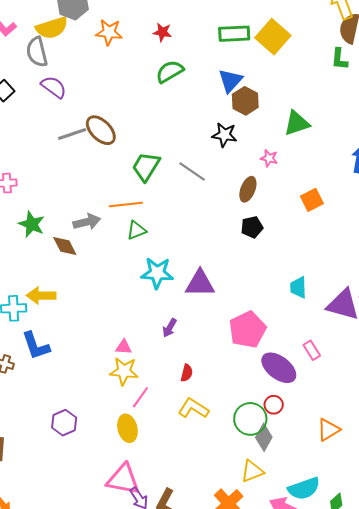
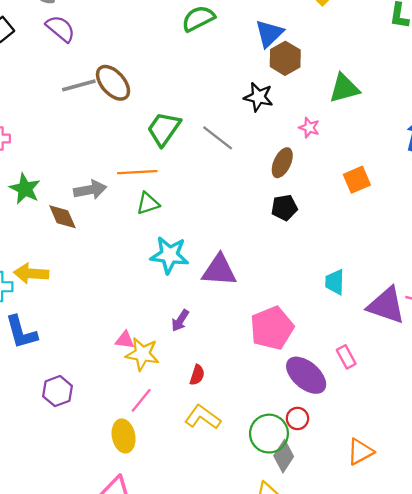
yellow star: (124, 371) -> (142, 354), moved
purple hexagon: (64, 423) -> (58, 391), moved

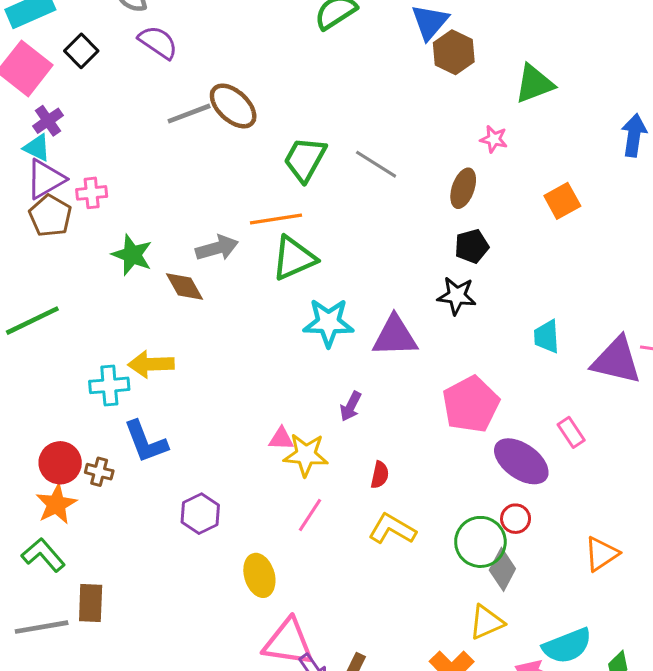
black star: (258, 97) -> (457, 296), moved
green triangle: (148, 203) -> (294, 258), size x1.5
yellow ellipse: (124, 436) -> (259, 575), moved

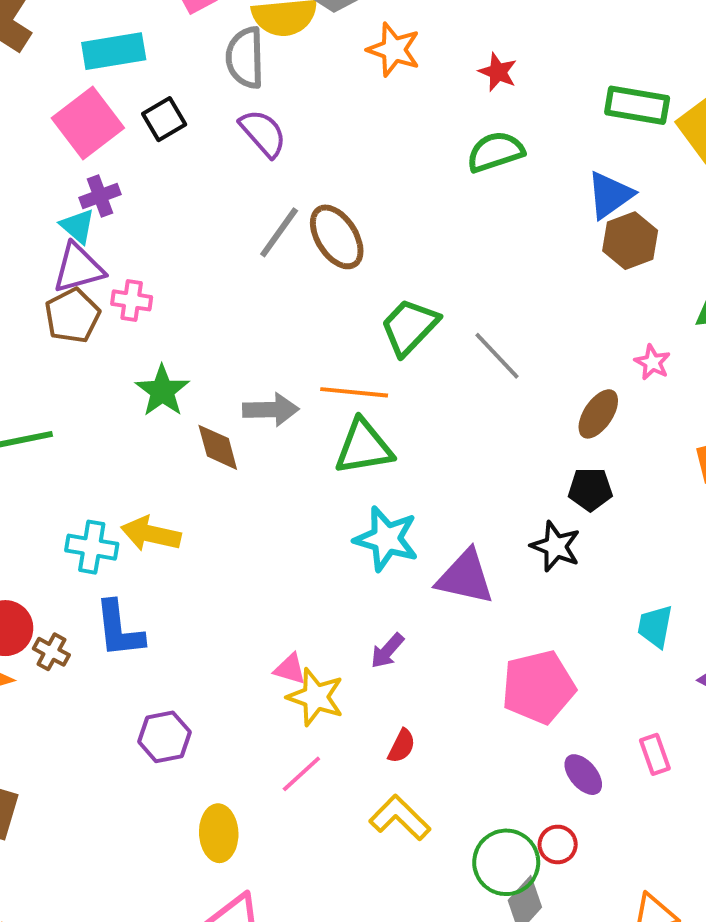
gray line: (189, 114) -> (279, 232), turned -48
purple ellipse: (521, 461) -> (583, 775), size x0.6

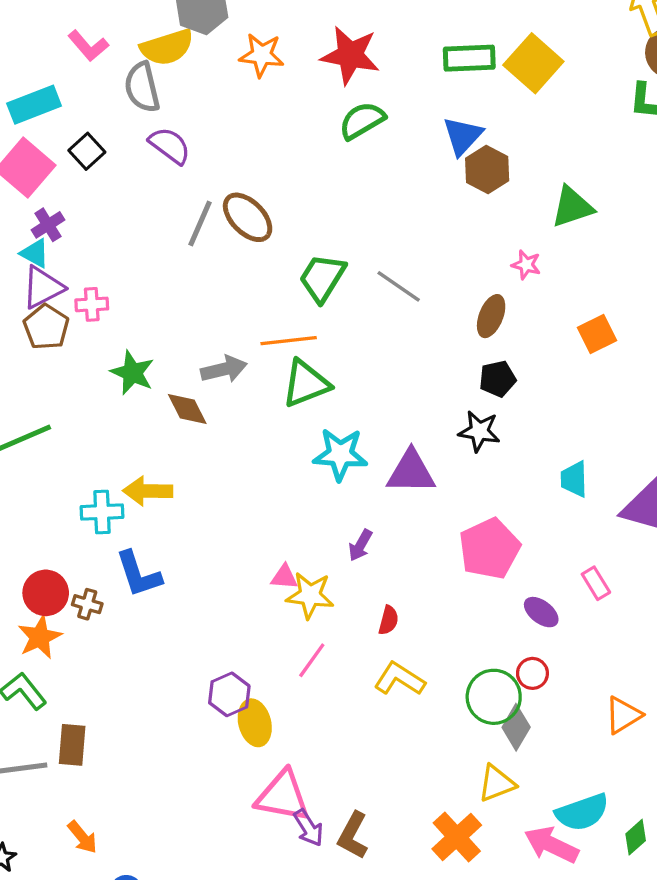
red star: (498, 72) -> (350, 55), size x1.8
purple hexagon: (164, 737) -> (229, 694), moved

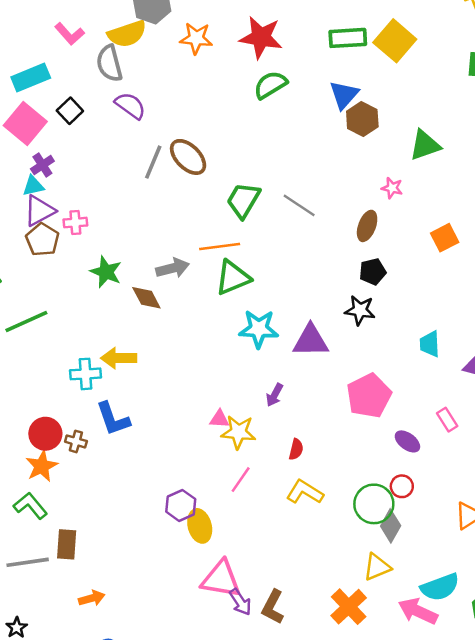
cyan triangle: (35, 253) -> (33, 186), turned -40
orange arrow: (82, 837) -> (92, 598), moved, turned -65

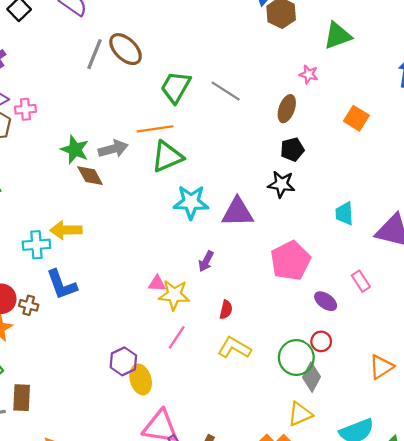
orange square: (445, 238) -> (356, 118), turned -30
green star: (106, 272) -> (75, 150), moved

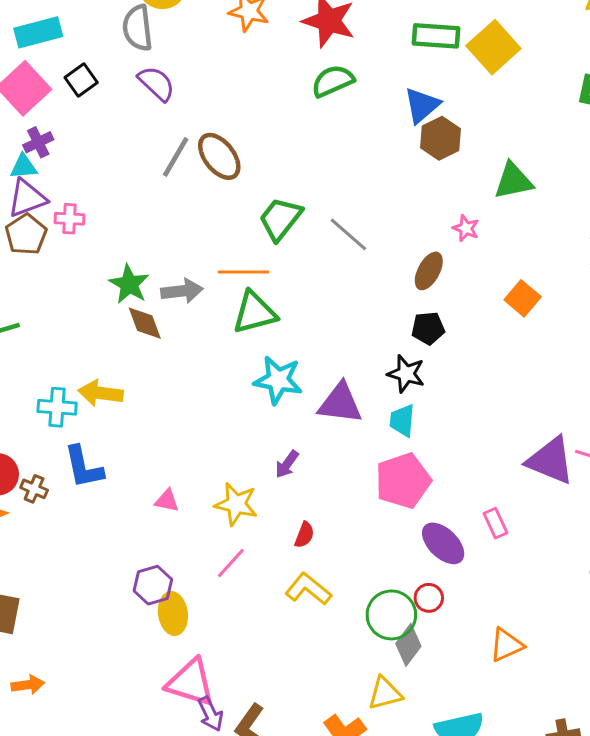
cyan trapezoid: (344, 214) -> (402, 420), moved
pink triangle: (157, 283) -> (167, 501), moved
purple ellipse: (326, 301) -> (443, 543), size x1.4

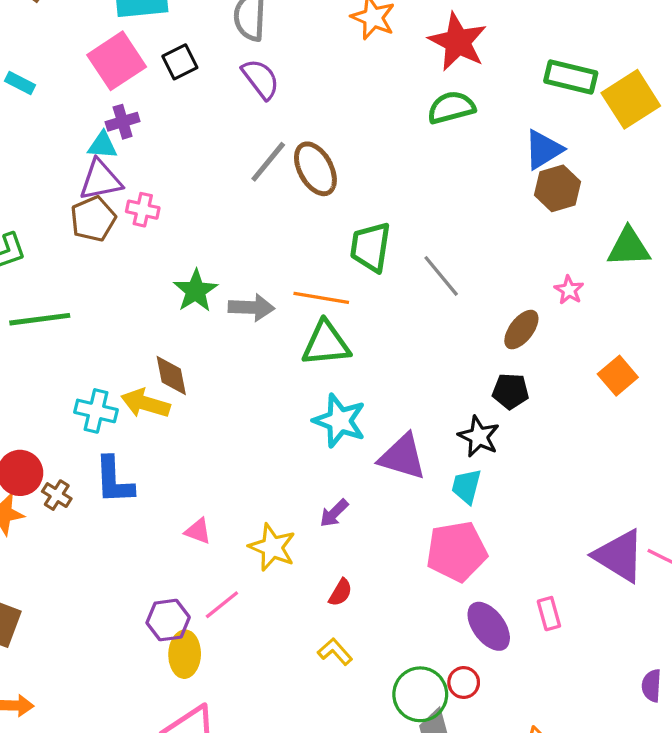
green trapezoid: (280, 219) -> (370, 247), turned -39
brown diamond: (145, 323) -> (171, 376), moved
pink line: (231, 563) -> (222, 605), moved
yellow L-shape: (308, 589) -> (335, 652), size x0.7

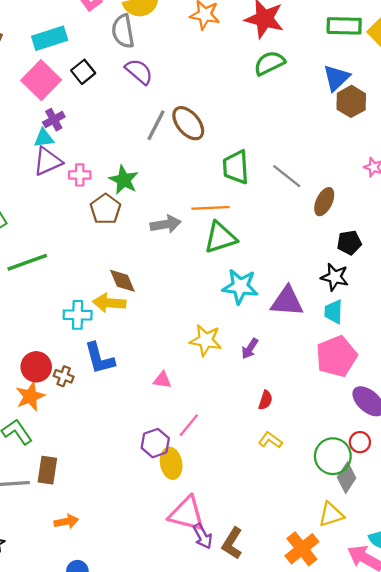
brown pentagon: (93, 219) -> (105, 209), moved
green star: (196, 291) -> (124, 180), moved
brown ellipse: (521, 330) -> (324, 202), moved
yellow star: (272, 547) -> (206, 340), moved

